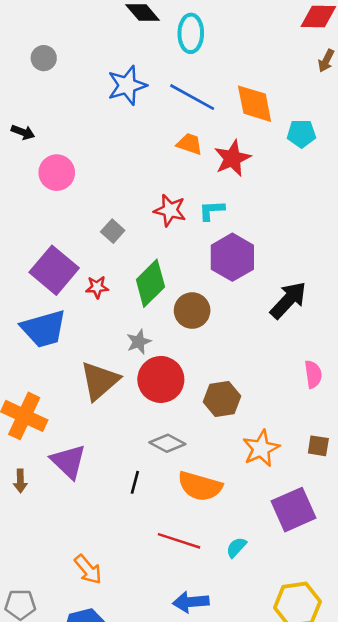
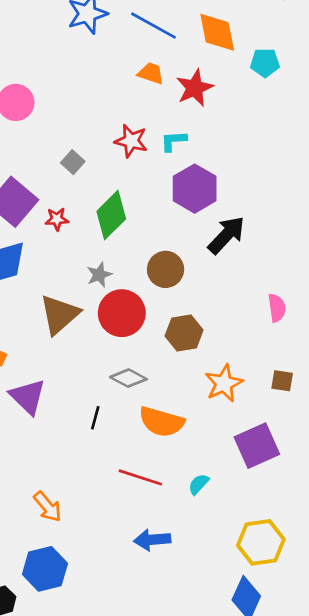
black arrow: (288, 300) -> (226, 235), moved
brown circle: (192, 311) -> (166, 269), moved

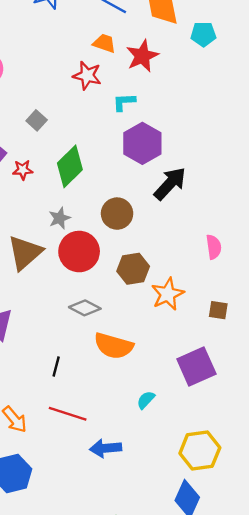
red star: (131, 141) -> (87, 76), moved
orange star: (224, 383) -> (168, 294), moved
black line: (95, 418) -> (56, 367), moved
red line: (140, 477) -> (68, 414), moved

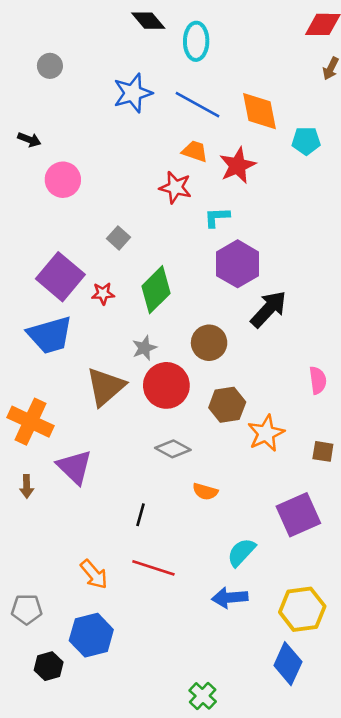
orange semicircle: (114, 346) -> (205, 492), size x0.6
cyan semicircle: (146, 400) -> (241, 552), size x1.4
blue arrow: (106, 448) -> (230, 598), moved

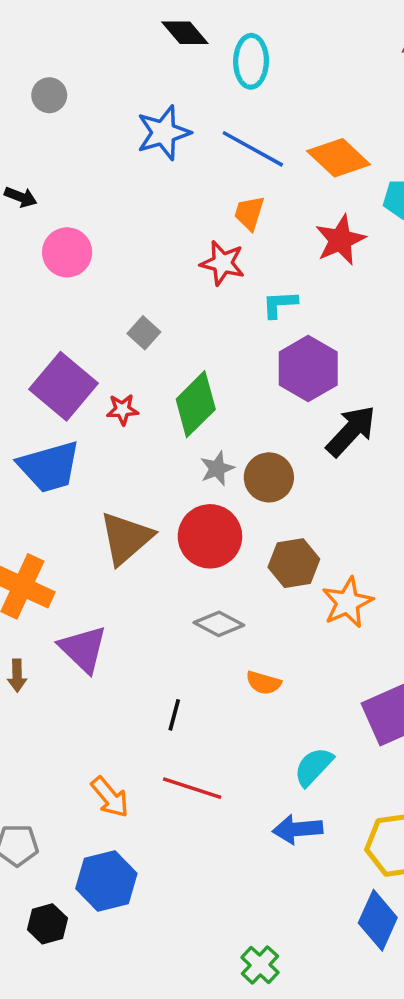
orange diamond: (260, 111) -> (339, 158), turned -36
orange trapezoid: (195, 151) -> (249, 213), turned -92
red star: (238, 165) -> (340, 240), moved
gray star: (144, 348) -> (217, 468), moved

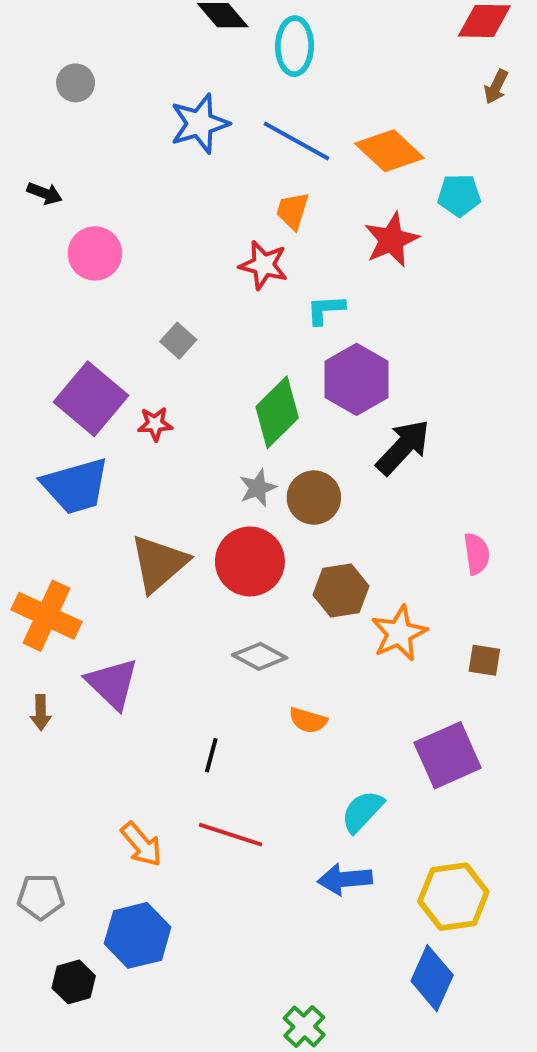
green diamond: (196, 404) -> (277, 412), moved

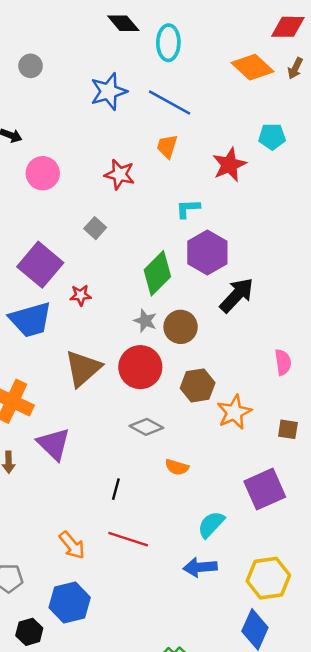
orange diamond: (389, 151) -> (253, 67), moved
red star: (264, 265) -> (120, 174), moved
red star: (155, 424) -> (81, 295), moved
gray star: (258, 488) -> (145, 321), turned -30

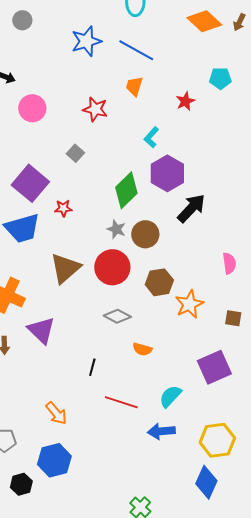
red star: (229, 165) -> (185, 101), size x0.7
cyan L-shape: (188, 209) -> (151, 137), turned -45
red line: (128, 539) -> (121, 402), moved

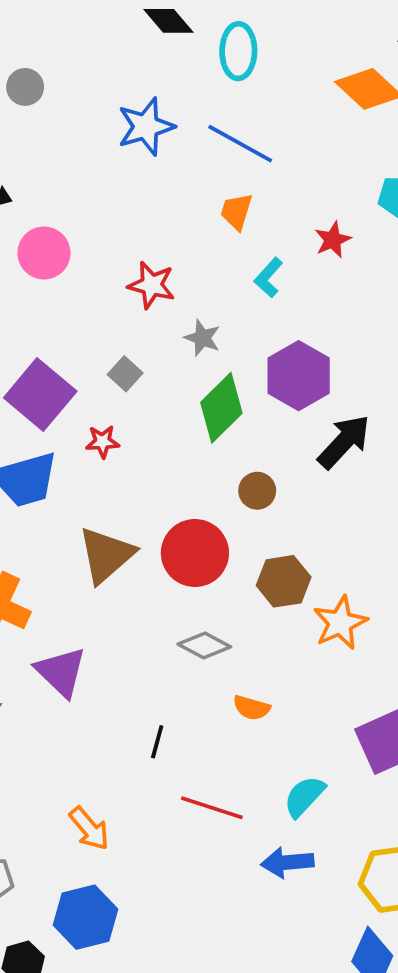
red star: (95, 109) -> (152, 285), moved
cyan L-shape: (151, 137) -> (269, 278), moved
gray square: (75, 153) -> (125, 374), moved
gray star: (116, 229) -> (202, 338), moved
brown circle: (145, 234) -> (257, 491), size x0.7

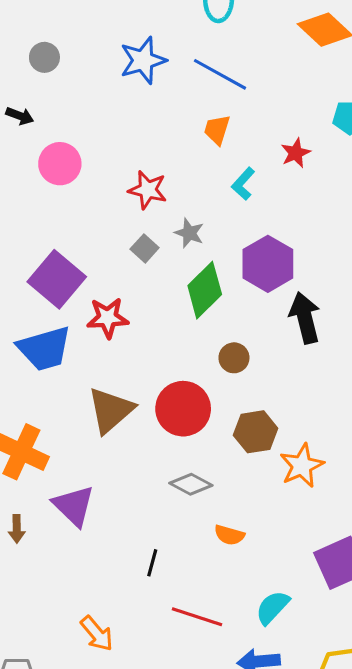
gray circle: (25, 87) -> (44, 57), moved
gray square: (125, 374) -> (145, 248), moved
red star: (102, 442) -> (108, 318), size x1.5
black arrow: (344, 442) -> (305, 318), turned -57

